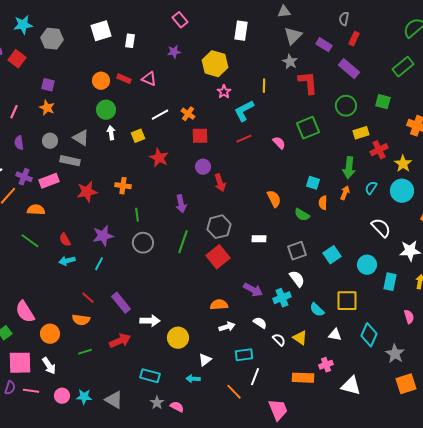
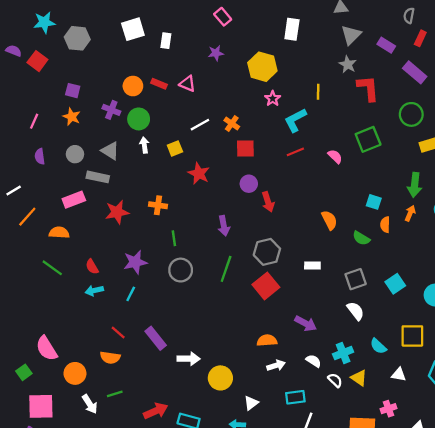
purple cross: (24, 177) -> (111, 110), moved
cyan cross: (282, 298) -> (343, 353), moved
red arrow: (120, 341) -> (156, 411), moved
white arrow: (49, 366) -> (90, 404), moved

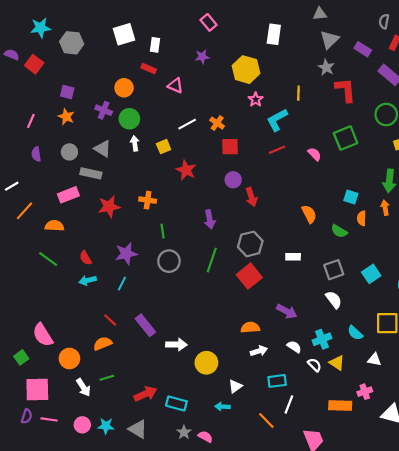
red rectangle: (159, 84) -> (149, 68), moved
orange arrow: (410, 213) -> (385, 208), turned -32
orange semicircle: (110, 358) -> (103, 343), turned 150

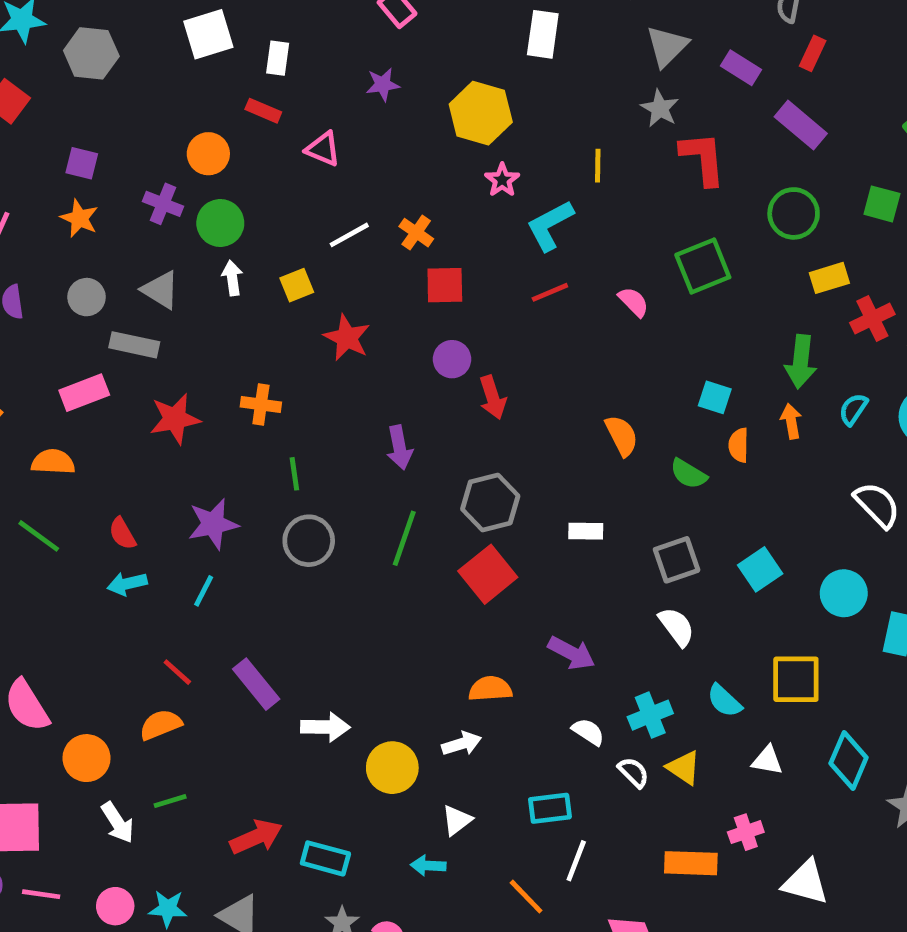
white arrow: (259, 351) -> (462, 744), moved

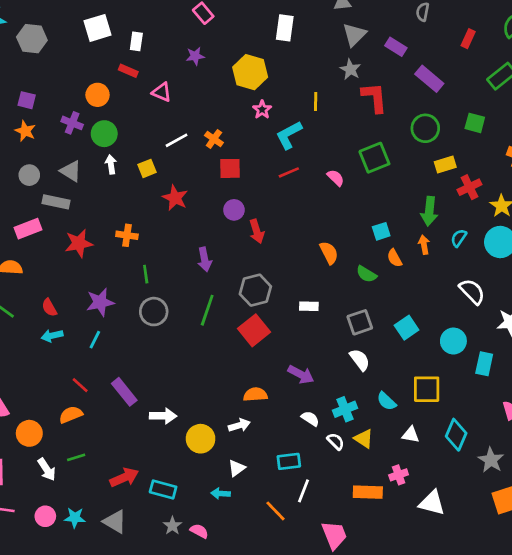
red rectangle: (813, 53) -> (468, 39), moved
cyan square: (715, 397) -> (381, 231), turned -36
orange semicircle: (739, 445) -> (395, 258), turned -30

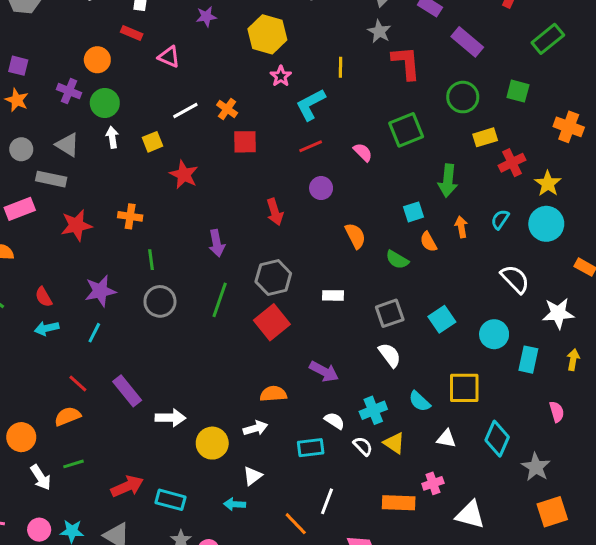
purple circle: (234, 210) -> (321, 188), moved
green arrow: (429, 211) -> (448, 181), moved
cyan rectangle: (289, 461) -> (311, 448), moved

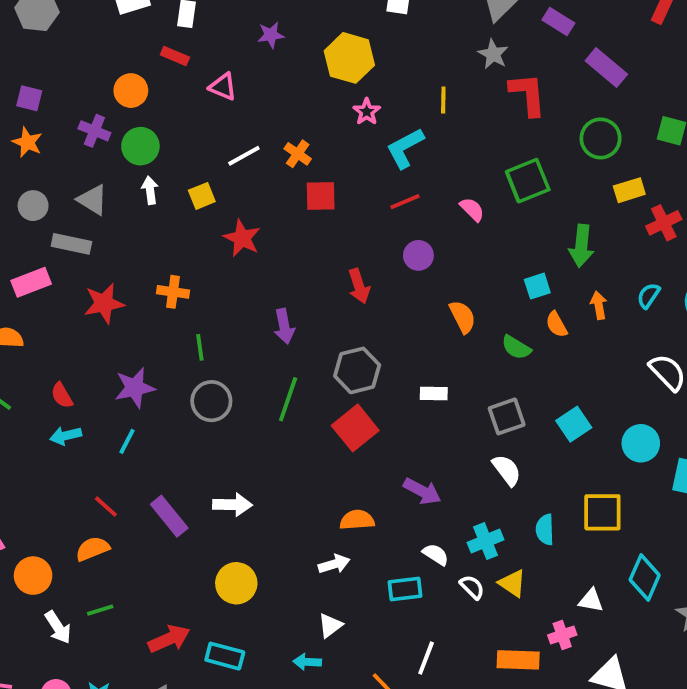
cyan semicircle: (420, 401) -> (545, 530), turned 45
white arrow: (170, 418) -> (232, 505), moved
white triangle: (446, 439) -> (591, 601), moved
yellow circle: (212, 443) -> (236, 583), moved

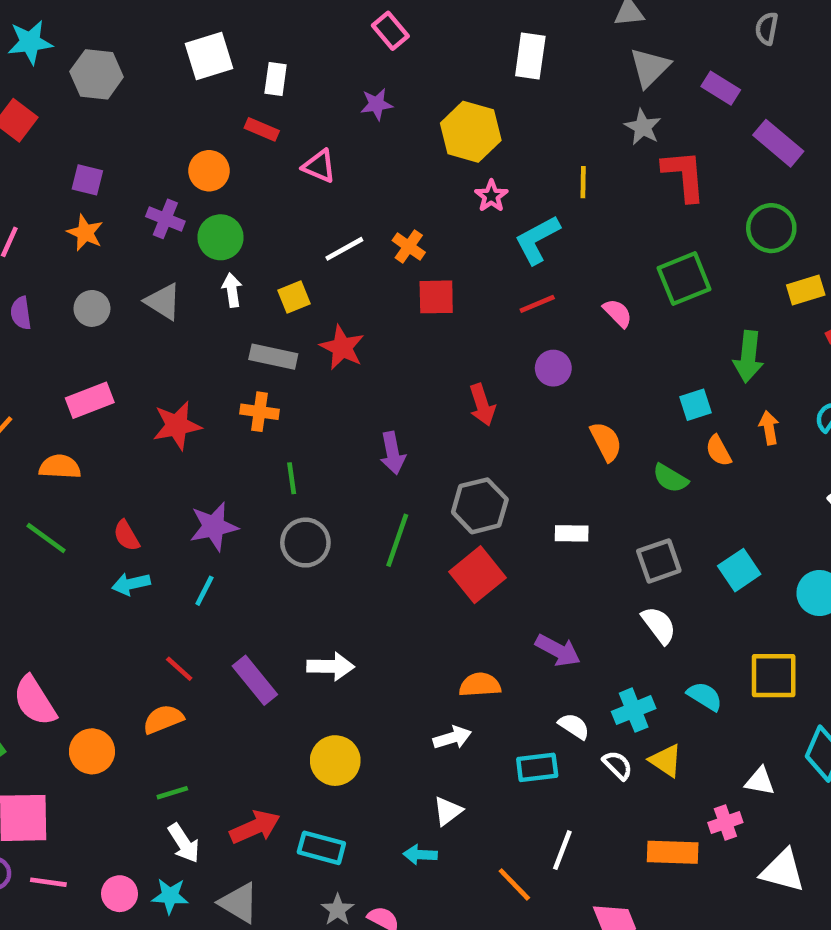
gray rectangle: (71, 244) -> (273, 357), moved
cyan semicircle: (545, 530) -> (705, 696), turned 124
white arrow: (58, 627) -> (184, 843), moved

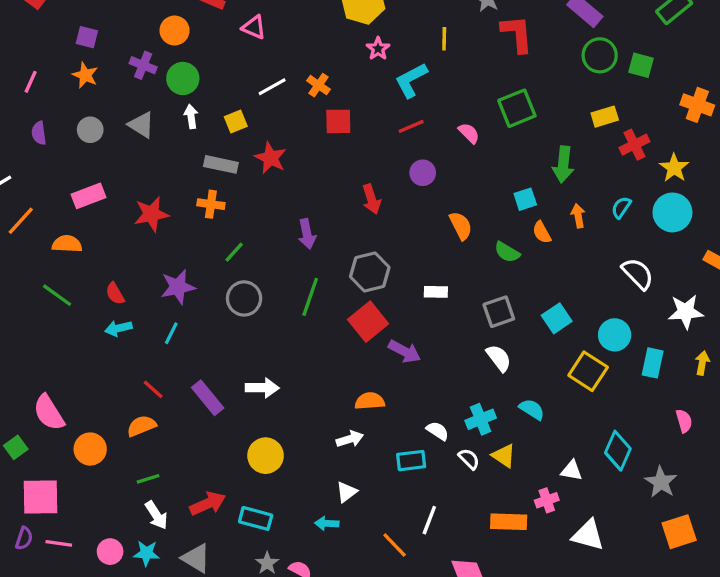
green circle: (771, 228) -> (600, 55), moved
green line: (292, 478) -> (234, 252), turned 50
purple arrow: (558, 650) -> (404, 351), moved
yellow square: (774, 676) -> (588, 371), moved, turned 33

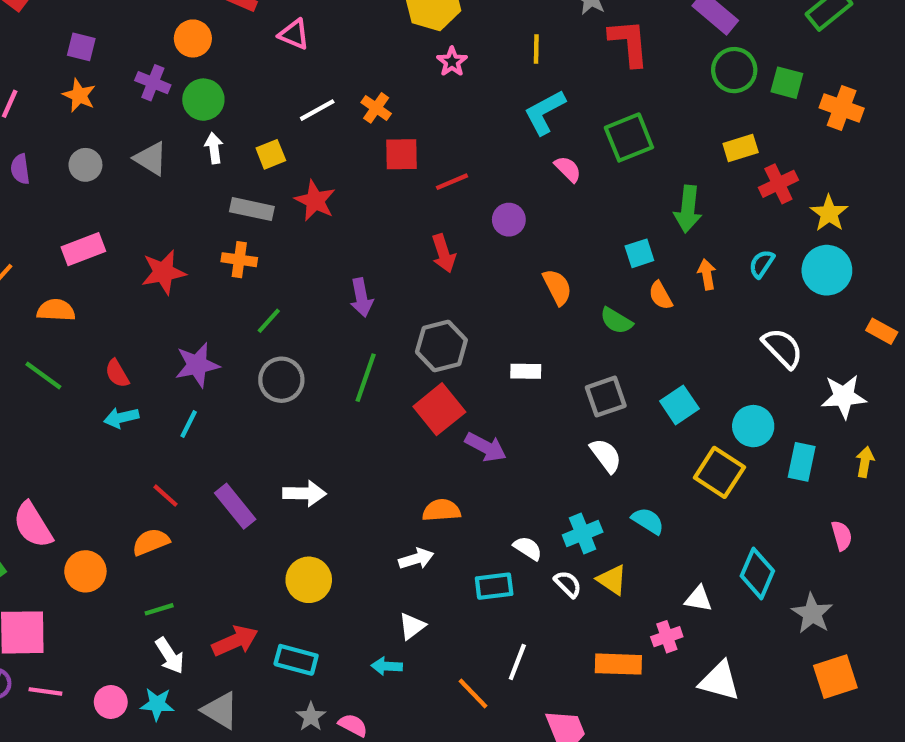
cyan L-shape: (411, 80) -> (545, 112), moved
orange cross: (697, 105) -> (842, 108), moved
red line: (411, 126) -> (452, 182), moved

